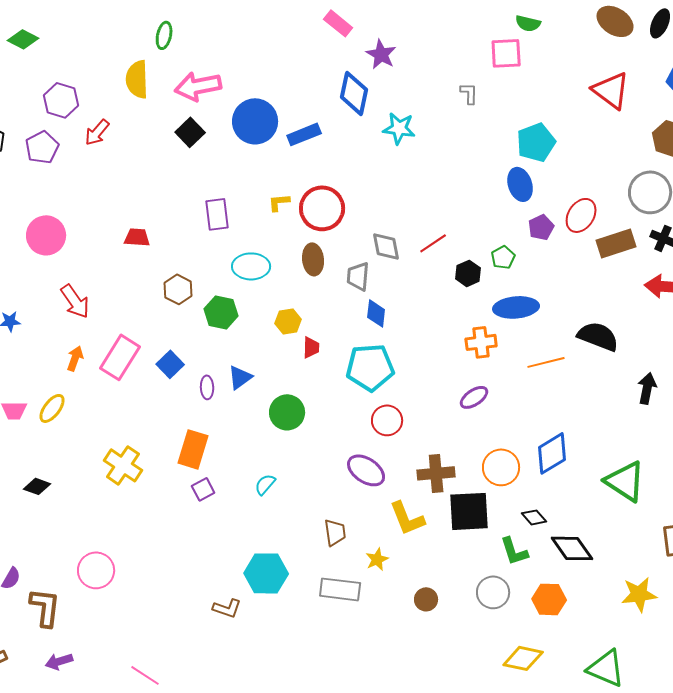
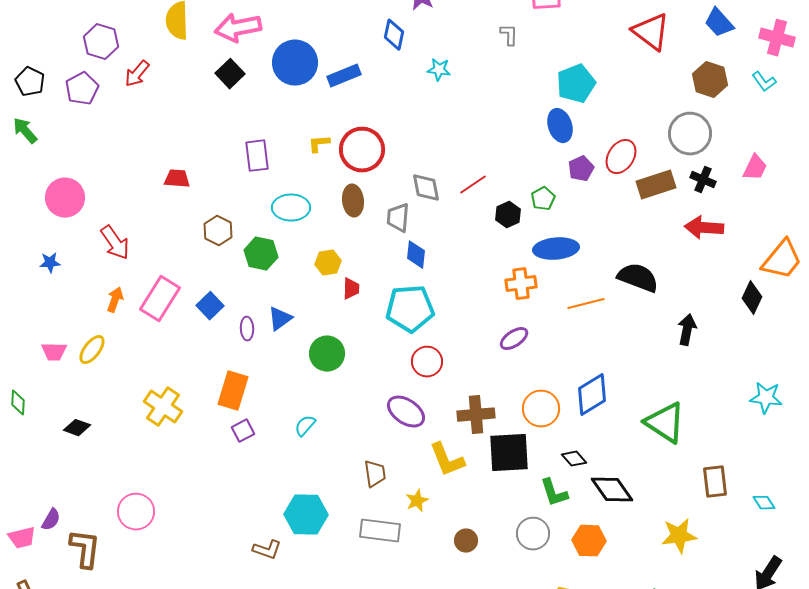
blue diamond: (354, 93) -> (394, 35), size x0.7
cyan star: (399, 128) -> (439, 70), size x0.7
pink circle: (46, 235) -> (65, 198), moved

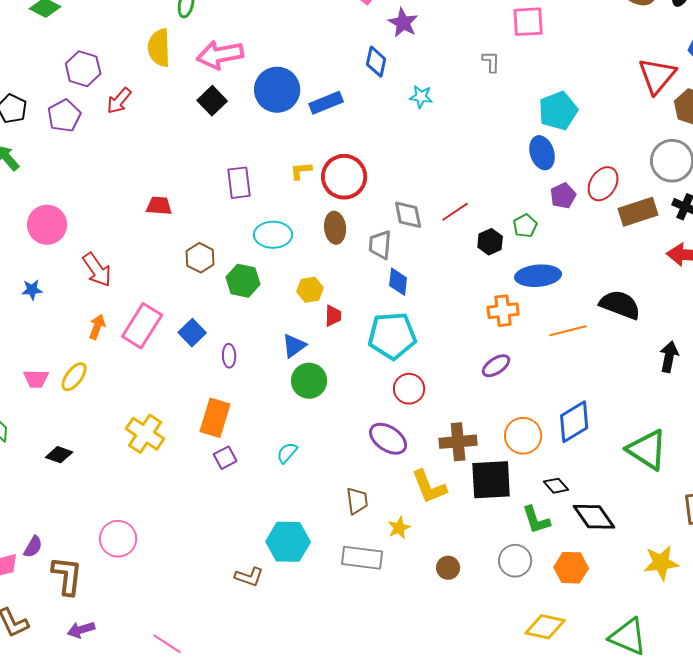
red triangle: (651, 32) -> (657, 76), moved, turned 33
blue triangle: (280, 319) -> (294, 346), moved

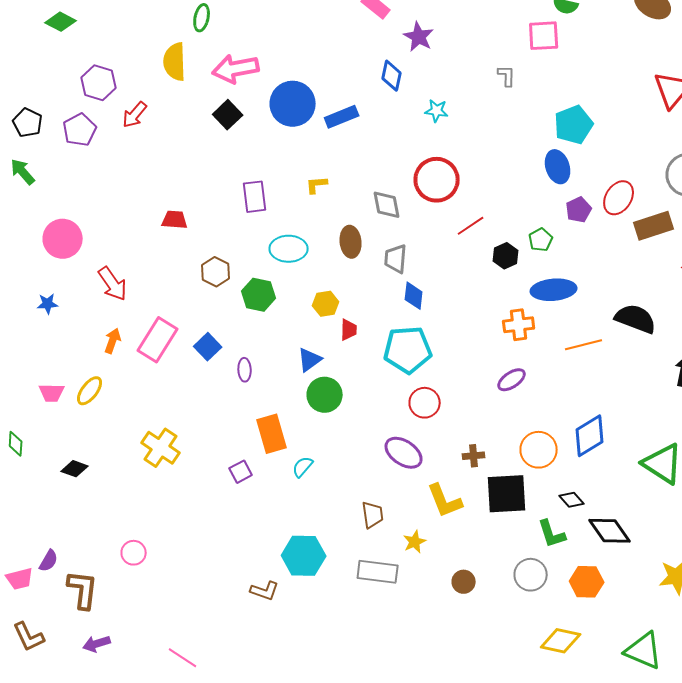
red circle: (344, 177) -> (437, 180), moved
gray diamond: (408, 215) -> (387, 205), moved
orange rectangle: (215, 418) -> (272, 434), moved, turned -33
brown cross: (458, 442) -> (474, 456), size x0.6
pink circle: (118, 539) -> (134, 553), size x0.7

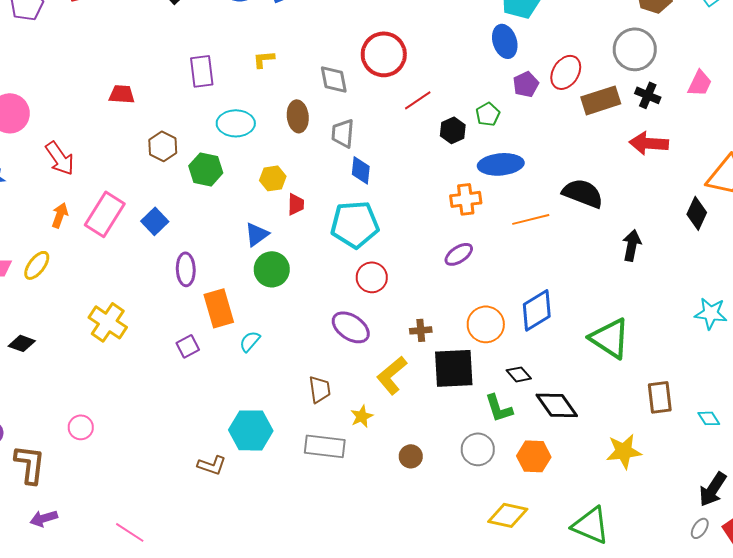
purple ellipse: (245, 370) -> (186, 269), moved, size x1.4
yellow L-shape: (445, 501) -> (392, 375), turned 72

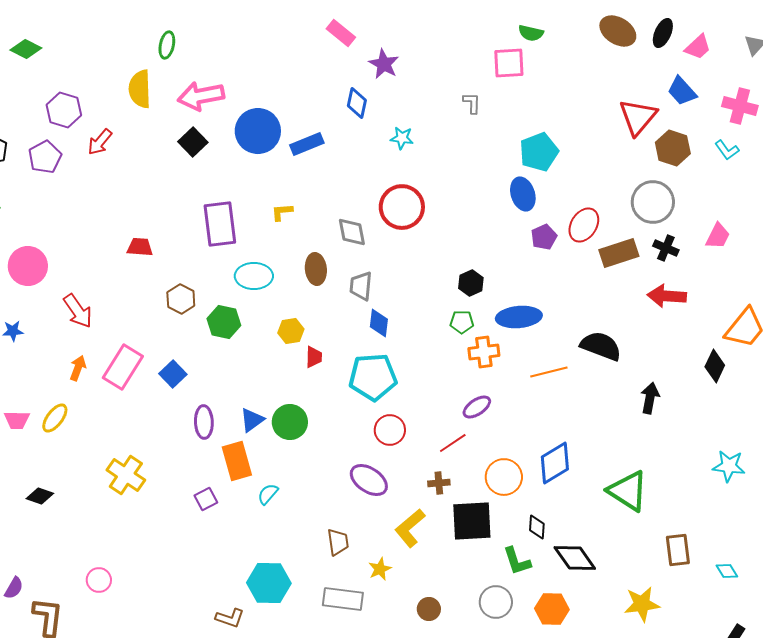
purple rectangle: (202, 71) -> (220, 224), size x1.4
red line: (418, 100) -> (453, 443), moved
green pentagon: (488, 114) -> (462, 322), moved, turned 30
blue triangle: (257, 234) -> (252, 420), moved
black diamond: (519, 374) -> (537, 527), turned 45

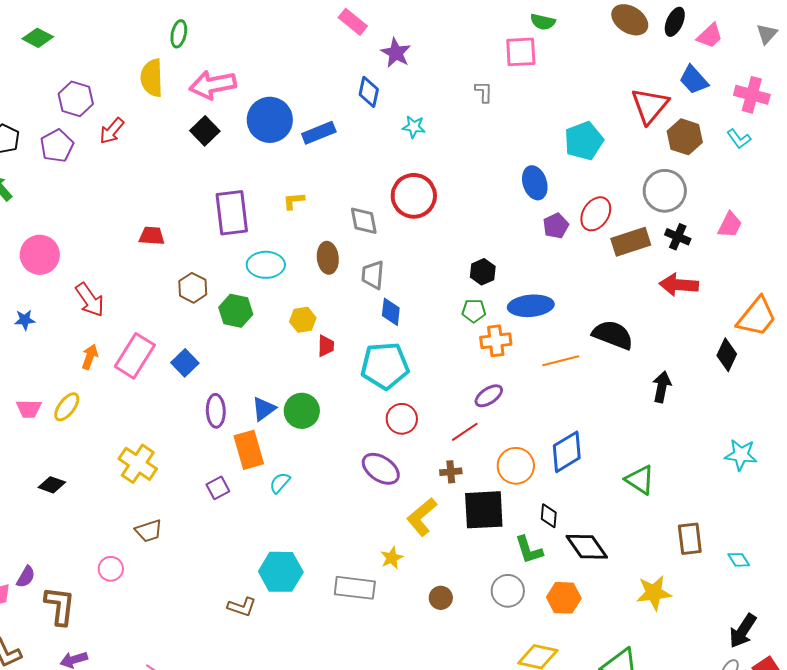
cyan pentagon: (539, 152) -> (584, 141), moved
green triangle: (628, 491) -> (640, 480), size x0.7
brown trapezoid: (338, 542) -> (149, 531), moved, turned 80

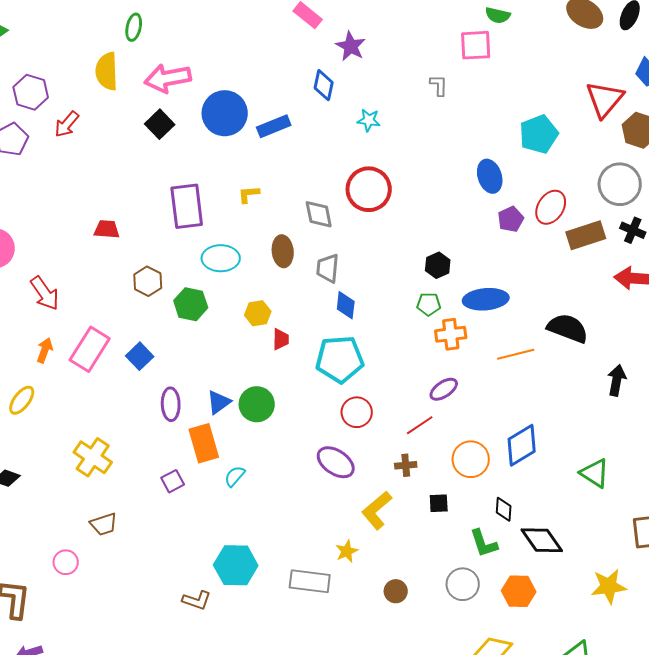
black square: (484, 510) -> (439, 503), size x0.5

